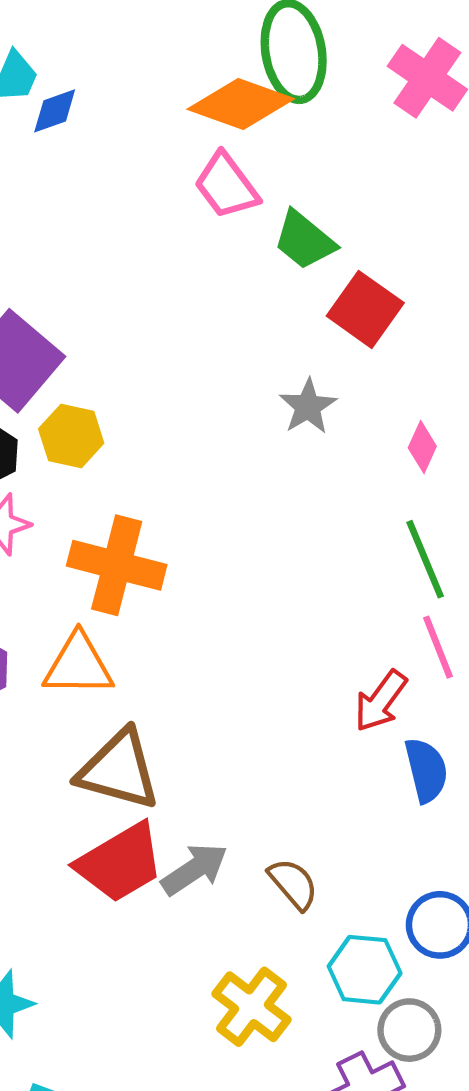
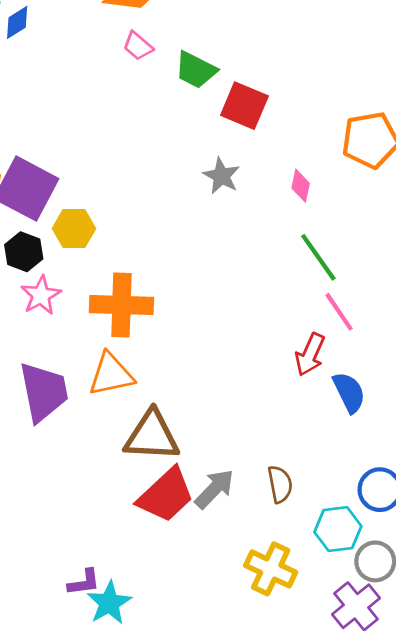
pink trapezoid: (226, 186) -> (138, 46), size x0.7
brown semicircle: (293, 884) -> (280, 484), turned 42

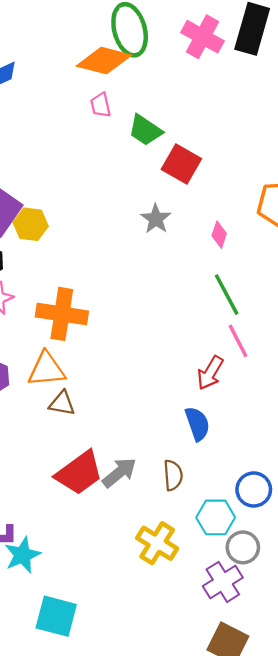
pink trapezoid: (138, 46) -> (101, 105), turned 30
yellow hexagon: (74, 229) -> (31, 224), moved
blue semicircle: (349, 392) -> (197, 424), moved
brown triangle: (152, 436) -> (62, 403), moved, size x0.6

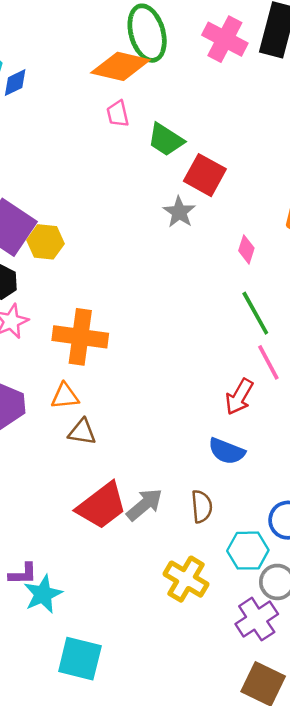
gray star: (156, 219) -> (179, 212), moved
orange triangle: (46, 369) -> (65, 396), size x0.7
blue semicircle: (197, 424) -> (227, 451), turned 132

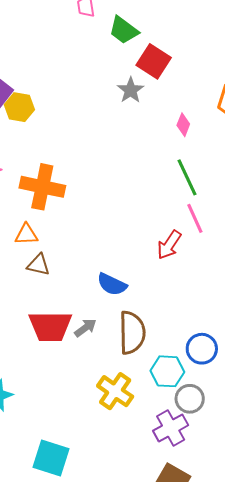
blue semicircle: (227, 451) -> (112, 284), moved
gray arrow: (144, 505) -> (85, 328), size x0.7
red trapezoid: (102, 506) -> (50, 326), turned 33
brown semicircle: (202, 506) -> (132, 333), size x1.6
cyan square: (80, 659) -> (51, 458), moved

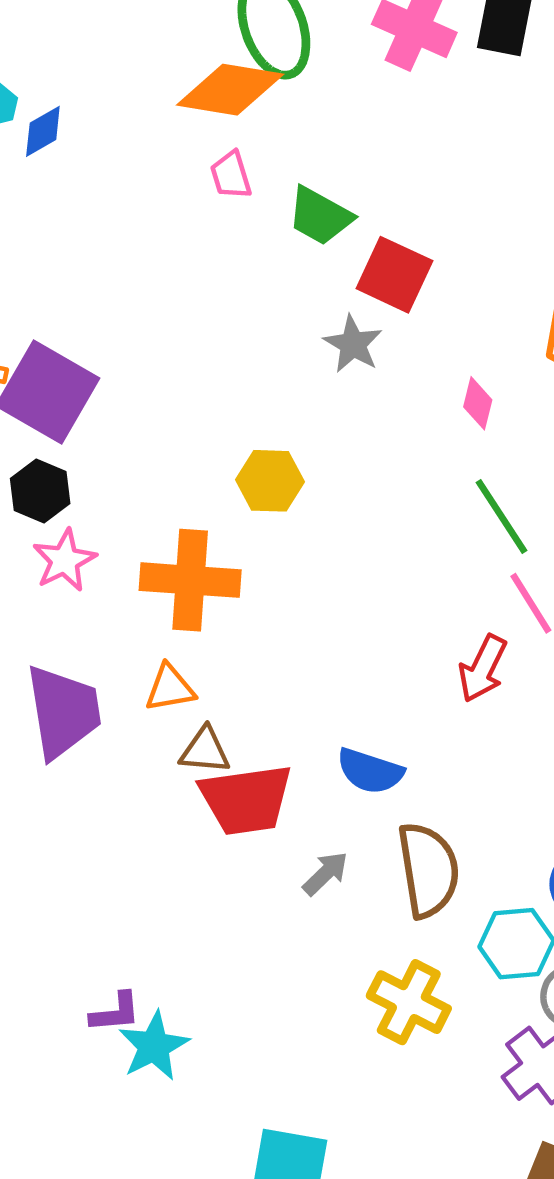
yellow hexagon: (19, 107) -> (270, 481), moved
red trapezoid: (50, 326) -> (246, 800), moved

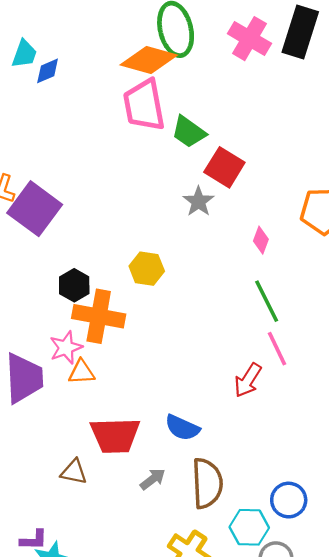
pink trapezoid: (231, 175) -> (144, 105), size x2.0
black hexagon: (40, 491) -> (74, 285), moved
pink star: (65, 560) -> (66, 348), moved
brown triangle: (205, 751) -> (74, 472), moved

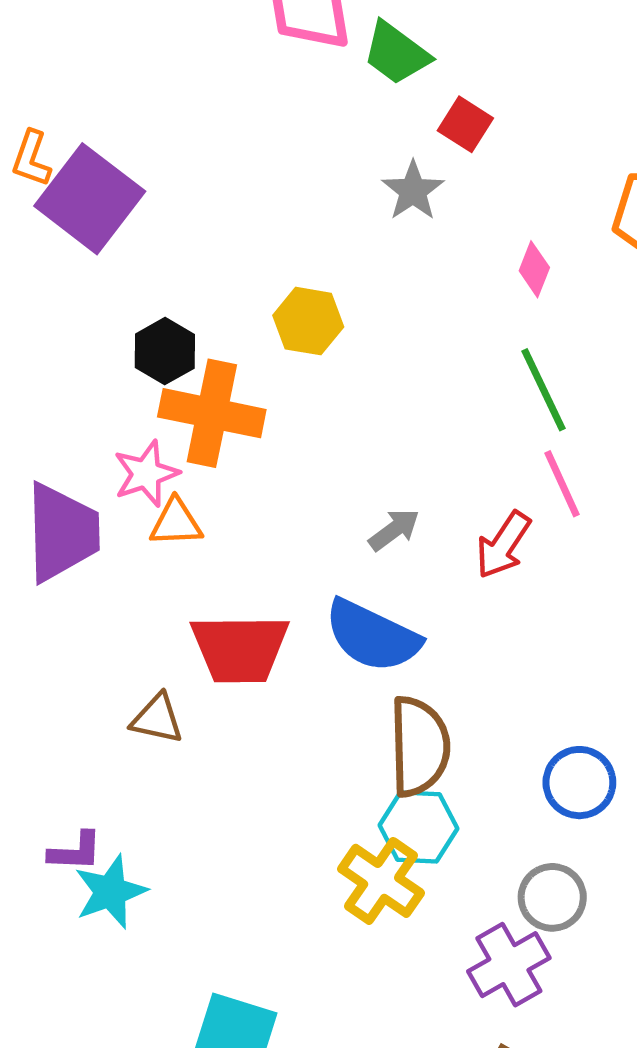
red square: (224, 167) -> (465, 124), size x0.7
blue semicircle: (182, 428) -> (372, 636), size x1.4
gray arrow: (153, 479) -> (394, 530), moved
cyan hexagon: (249, 527) -> (418, 827), moved

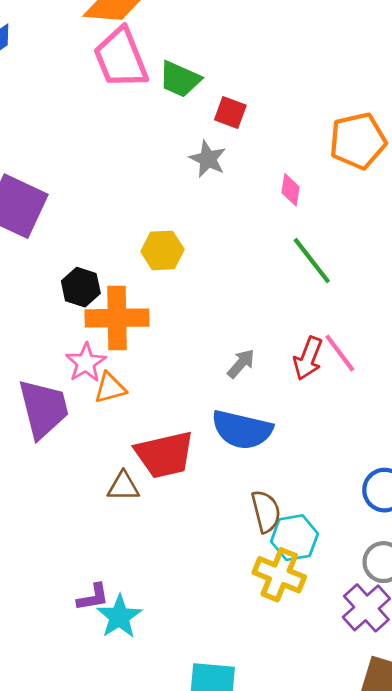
pink line: (562, 484) -> (340, 353), moved
brown triangle: (157, 719) -> (123, 486), moved
brown semicircle: (419, 746) -> (266, 511), moved, size x0.7

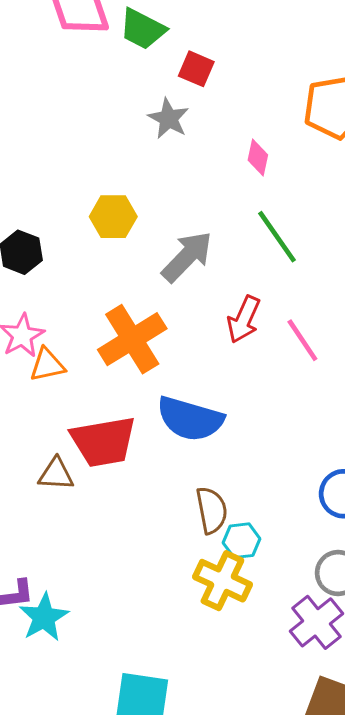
orange cross: (117, 318) -> (132, 339), moved, turned -34
red arrow: (308, 358) -> (244, 319), moved
gray arrow: (241, 364) -> (187, 257), moved, size x1.6
cyan hexagon: (294, 538) -> (241, 541), size x0.7

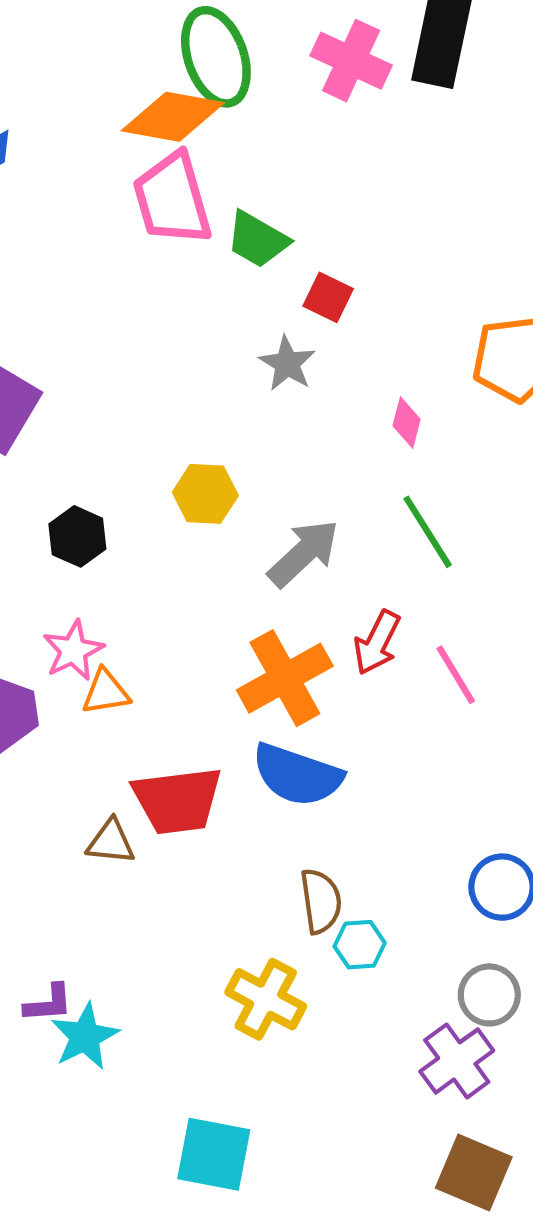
orange cross: (132, 339) -> (285, 678), moved
yellow cross: (222, 581) -> (266, 999), moved

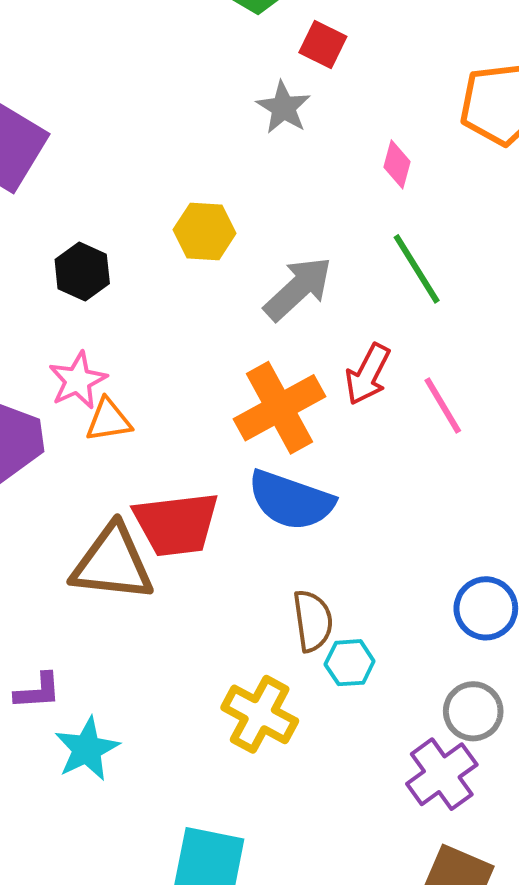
brown triangle: (111, 842) -> (112, 563), size x1.8
purple L-shape: (48, 1003) -> (38, 691), moved

